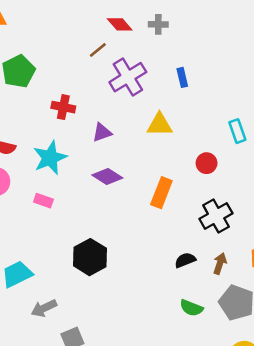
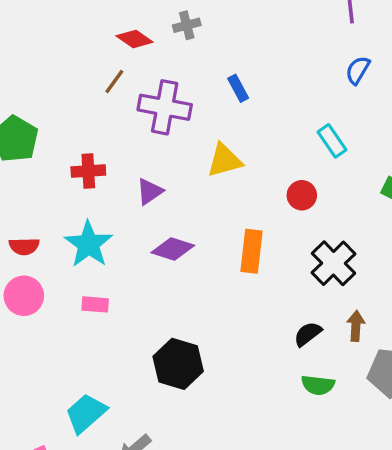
purple cross: (128, 77) -> (165, 107), turned -33
green semicircle: (191, 308) -> (318, 385), moved

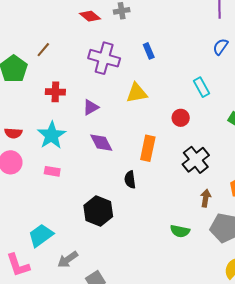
brown line: (114, 82) -> (43, 50), moved
purple diamond: (173, 249) -> (101, 143), turned 40
black semicircle: (308, 334) -> (130, 180), moved, turned -66

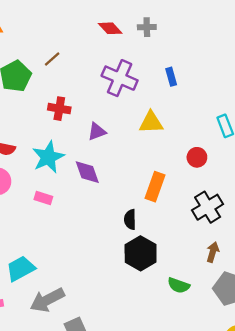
purple diamond: (101, 143) -> (87, 172), moved
black hexagon: (98, 211) -> (141, 253), moved
gray arrow: (68, 259) -> (47, 300), size x1.4

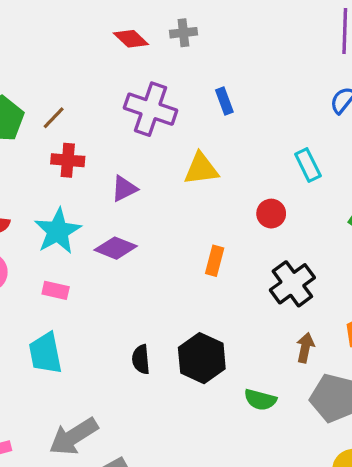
brown line: (52, 59) -> (54, 118), moved
purple diamond: (87, 172) -> (116, 248), turned -44
orange rectangle: (155, 187) -> (215, 261), size x0.7
black semicircle: (130, 219) -> (141, 359), moved
cyan trapezoid: (21, 269) -> (45, 353), moved, turned -68

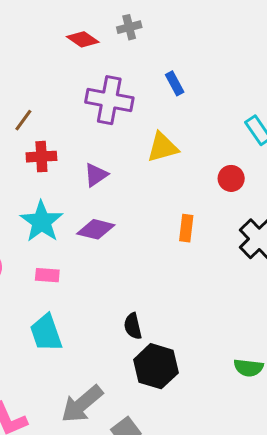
black hexagon: (202, 358) -> (156, 366), moved
green semicircle: (260, 400) -> (249, 368), moved

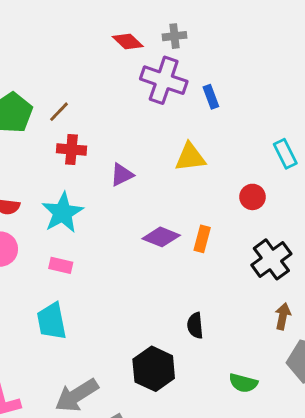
purple cross: (109, 100) -> (164, 80), moved
purple diamond: (96, 229) -> (161, 237), moved
black semicircle: (133, 326) -> (195, 325), moved

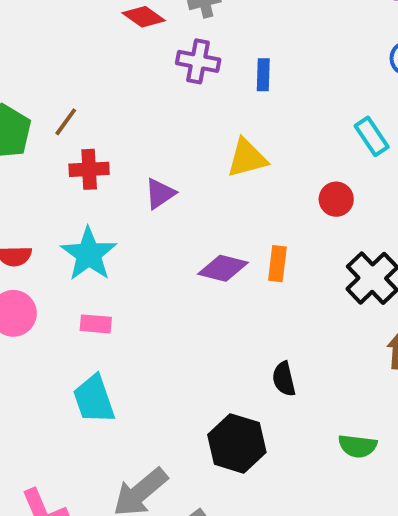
purple cross: (164, 80) -> (198, 61), size x0.7
blue rectangle: (211, 97) -> (263, 75), turned 30

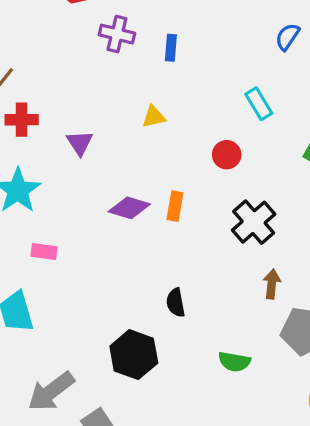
yellow triangle: (247, 158) -> (154, 117), size x0.7
purple triangle: (160, 194) -> (80, 143), turned -32
pink rectangle: (96, 324) -> (44, 251), moved

